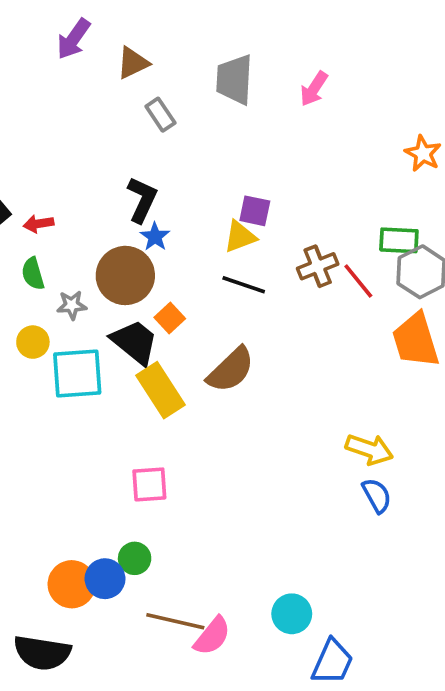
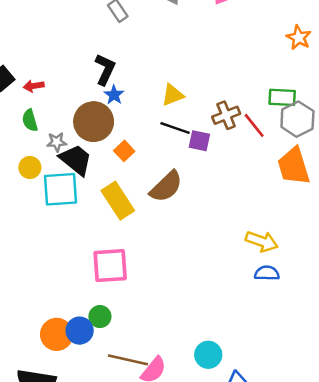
purple square: (255, 211) -> (199, 141), moved
black trapezoid: (135, 342) -> (76, 160), moved
pink square: (149, 484) -> (110, 266), size x1.4
blue semicircle: (377, 496) -> (267, 273), turned -60

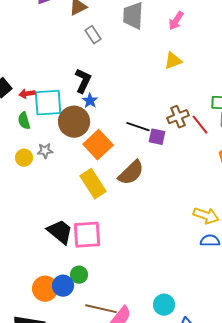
yellow triangle: (173, 95) -> (173, 61), moved
gray star: (57, 142) -> (45, 151), moved
orange square: (124, 151) -> (98, 145), size x1.8
black trapezoid: (76, 160) -> (60, 232), moved
cyan square: (60, 189) -> (48, 103), moved

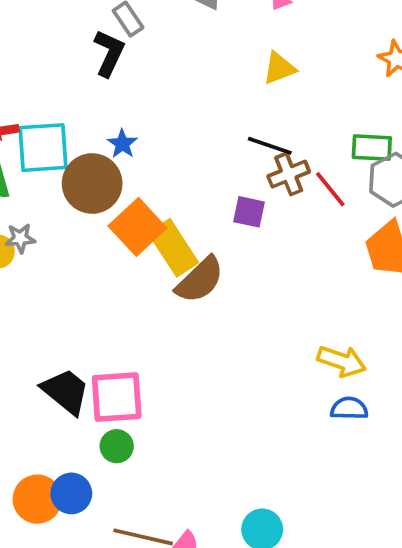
black L-shape: (83, 81) -> (109, 53), moved
black line: (138, 127) -> (270, 146), moved
gray star: (45, 151) -> (20, 238), moved
yellow rectangle: (93, 184) -> (173, 248), moved
green circle: (79, 275) -> (117, 446), moved

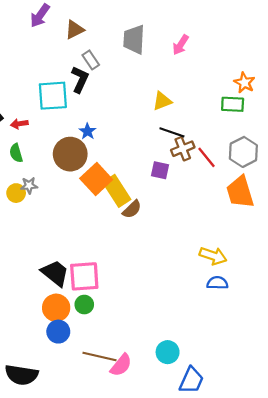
yellow triangle: (279, 68) -> (162, 101), moved
cyan square: (43, 148) -> (53, 96), moved
green rectangle: (372, 148) -> (233, 104), moved
brown semicircle: (200, 280) -> (132, 209), size x0.7
orange circle: (37, 499) -> (56, 308), moved

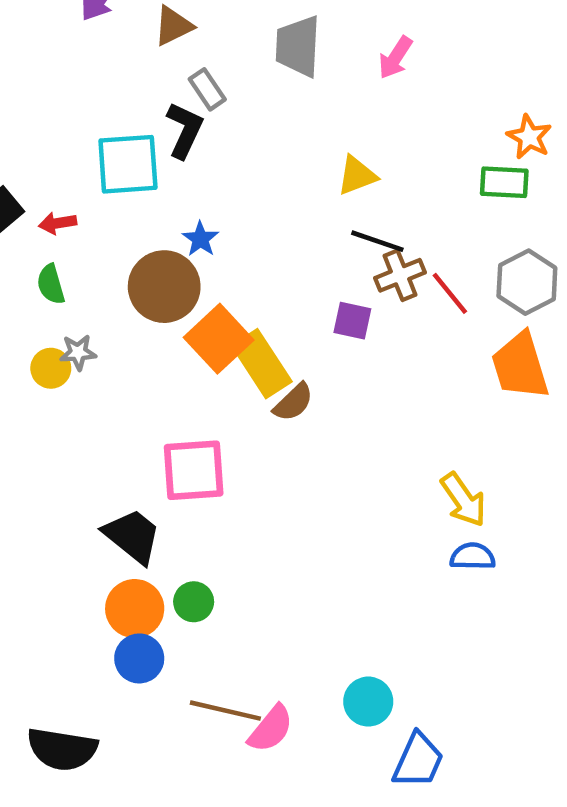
yellow arrow: (213, 256) -> (463, 500), turned 36
pink square: (84, 276) -> (194, 470), moved

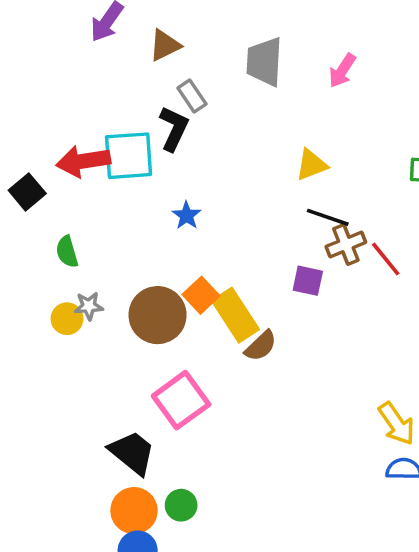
red arrow: (58, 223) -> (83, 161), moved, size x1.8
brown circle: (164, 287) -> (158, 315), moved
orange square: (219, 339) -> (201, 295), size x0.7
pink square: (194, 470) -> (181, 400), turned -32

